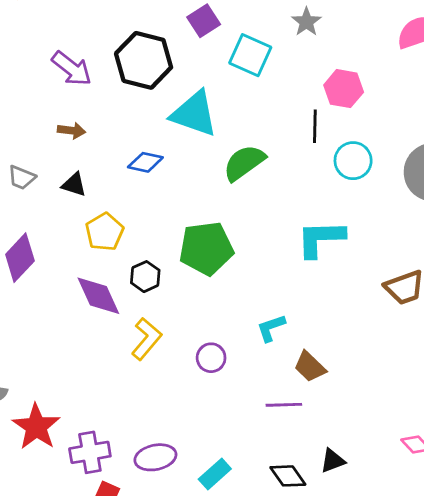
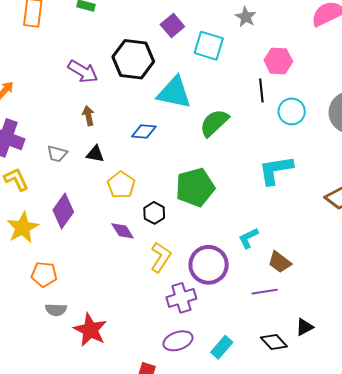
brown arrow: (72, 131) -> (88, 116), turned -102
purple diamond: (98, 296) -> (123, 231), size x0.7
purple circle: (211, 358) -> (209, 265), size x1.8
purple cross: (90, 452) -> (181, 298), moved

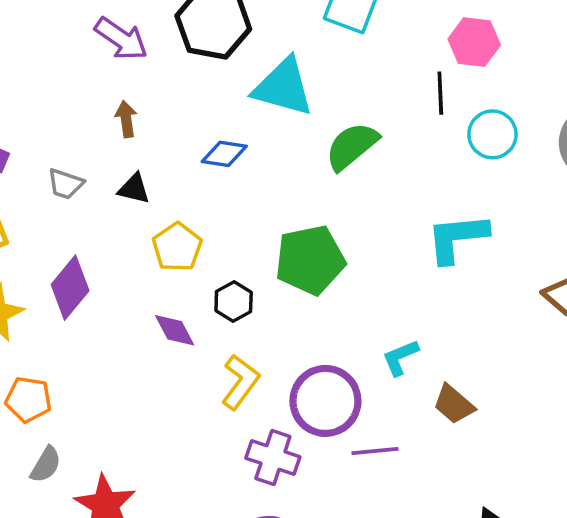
purple line: (265, 292) -> (375, 451), moved
purple cross: (181, 298) -> (273, 457), turned 32
gray semicircle: (56, 310) -> (46, 465), turned -65

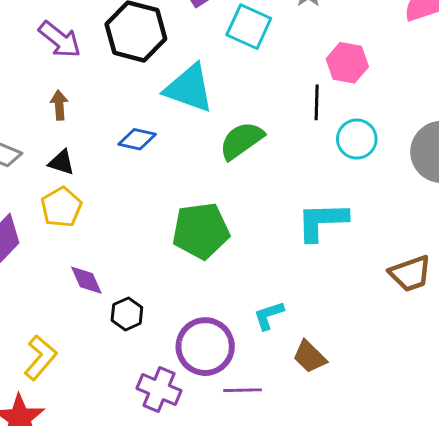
yellow pentagon: (177, 247) -> (61, 207), moved
black hexagon: (234, 302) -> (127, 314), moved
yellow L-shape: (240, 382) -> (40, 358), moved

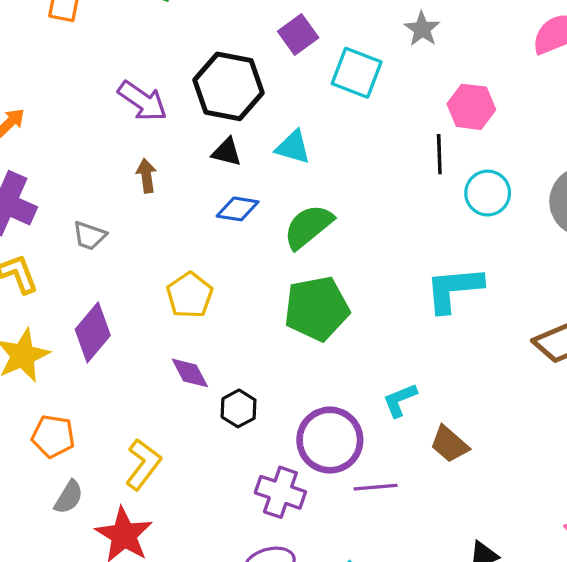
cyan triangle: (189, 88) -> (293, 147), size x0.6
green semicircle: (241, 140) -> (308, 227), moved
black triangle: (61, 162) -> (227, 152), moved
yellow pentagon: (61, 207) -> (190, 295), moved

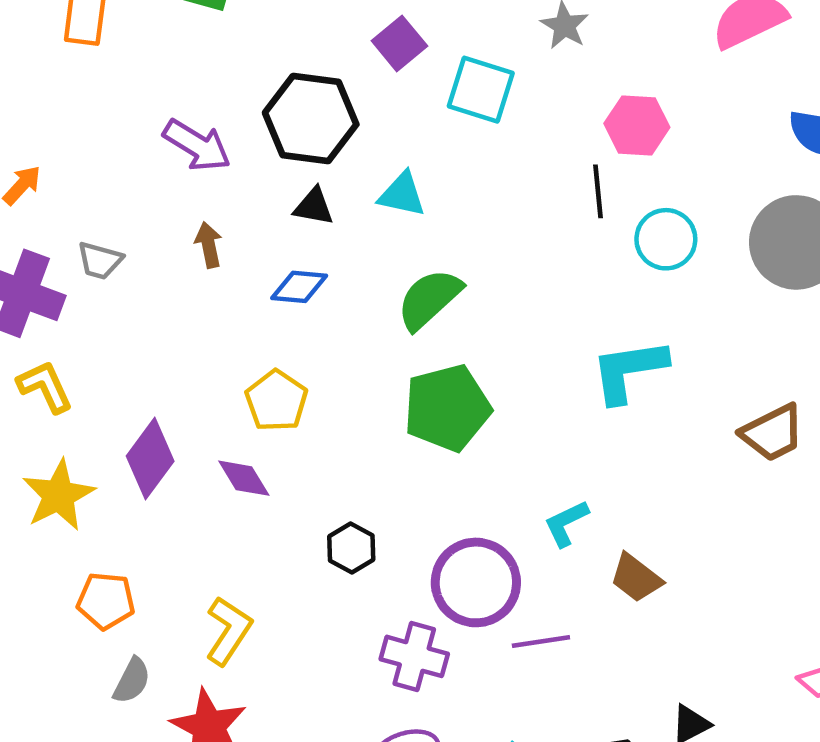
blue diamond: (238, 209) -> (299, 287), moved
gray trapezoid: (89, 236) -> (100, 261), moved
purple diamond: (190, 373) -> (244, 478), moved

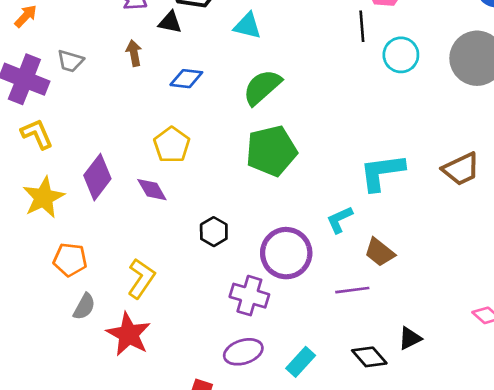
black triangle: (314, 206) -> (170, 22), moved
cyan L-shape: (629, 371) -> (382, 172), moved
purple line: (541, 641) -> (352, 290), moved

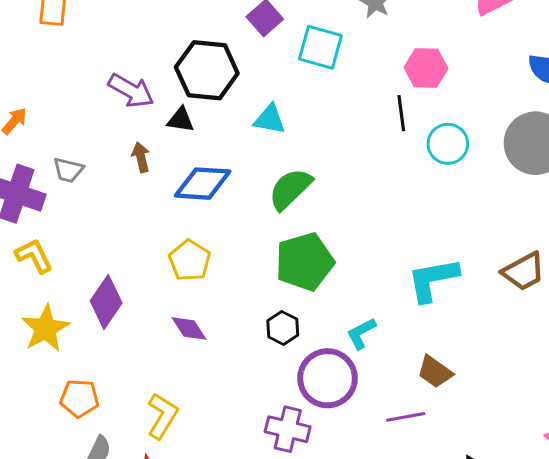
blue diamond: (186, 79) -> (203, 184), size x1.5
purple diamond: (152, 190) -> (189, 328), moved
cyan L-shape: (340, 220) -> (361, 333), moved
black hexagon: (214, 232) -> (283, 328), moved

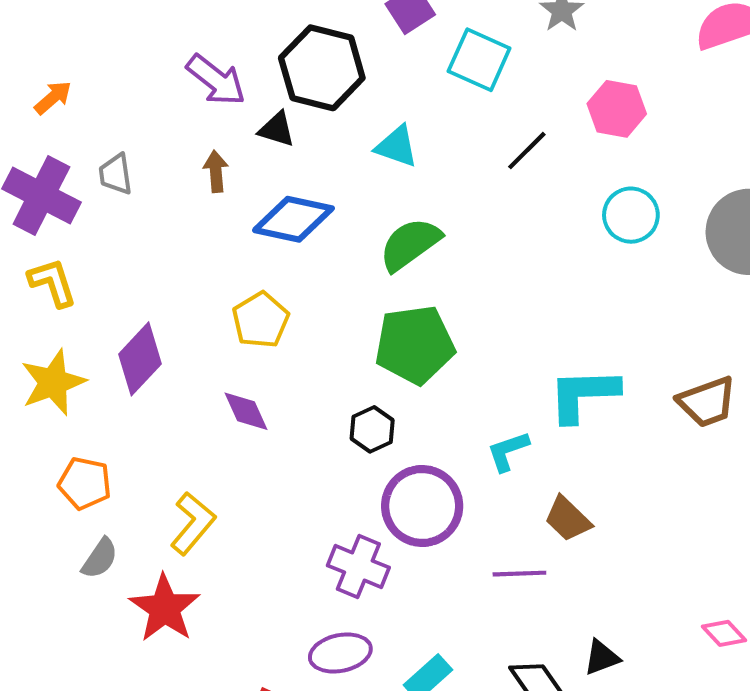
black line: (401, 113) -> (527, 151), moved, turned 44
gray trapezoid: (68, 170) -> (116, 174), turned 60
cyan L-shape: (361, 333) -> (508, 451), moved

